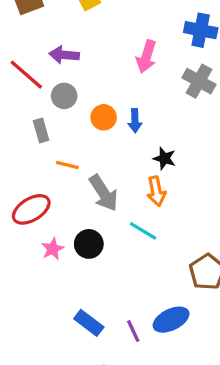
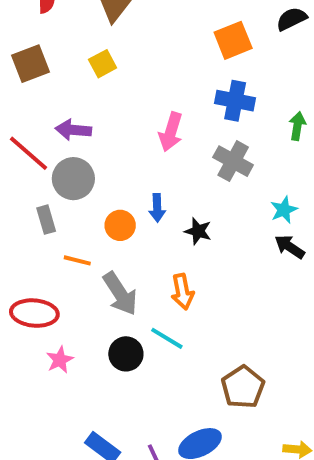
gray circle: (64, 96) -> (73, 179), size x1.4
orange circle: (104, 117) -> (120, 225), moved
black star: (164, 158) -> (198, 231), moved
red ellipse: (31, 209) -> (34, 313), turned 36
black circle: (89, 244) -> (126, 354), moved

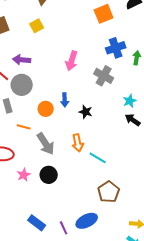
blue cross: (235, 101) -> (116, 48), moved, turned -30
cyan line: (167, 338) -> (98, 158), moved
pink star: (60, 360) -> (24, 175), moved

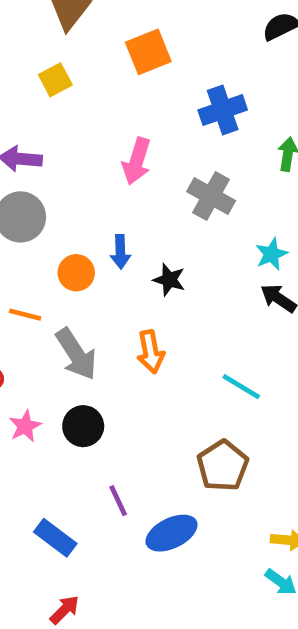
orange square: (104, 14) -> (148, 52), moved
blue cross: (116, 48) -> (223, 110), moved
cyan line: (98, 158) -> (241, 387), moved
purple line: (64, 228) -> (118, 501), moved

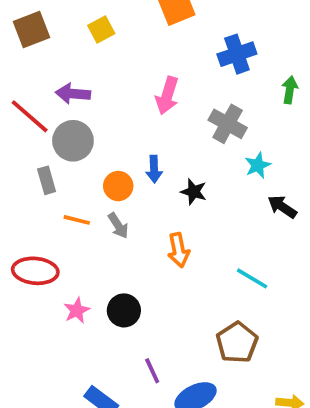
cyan star: (271, 254) -> (258, 165), moved
gray arrow: (76, 354) -> (118, 226), moved, size x0.6

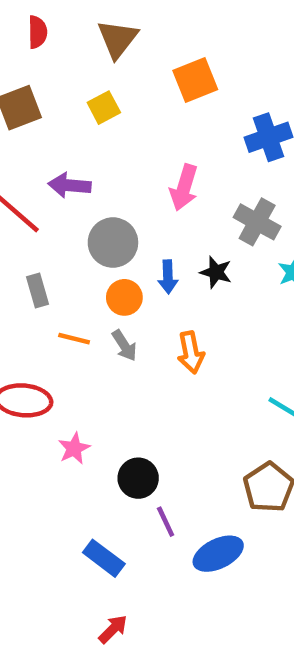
gray circle: (73, 141) -> (113, 243), moved
black star: (194, 192) -> (216, 272), moved
orange arrow: (179, 250) -> (191, 352), moved
black circle: (124, 310) -> (138, 478), moved

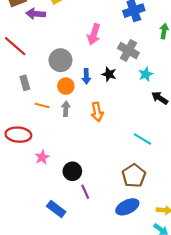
purple arrow: (69, 185) -> (36, 14), moved
gray arrow: (124, 345) -> (66, 109), turned -144
blue ellipse: (218, 554) -> (127, 207), moved

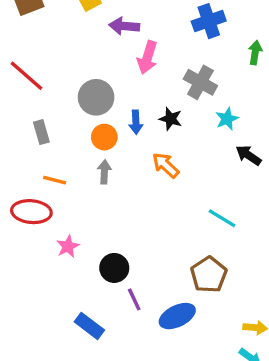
purple arrow: (36, 14) -> (124, 26), moved
orange line: (42, 105) -> (55, 180), moved
orange arrow: (97, 112) -> (166, 165), moved, turned 144
blue ellipse: (127, 207) -> (177, 316), moved

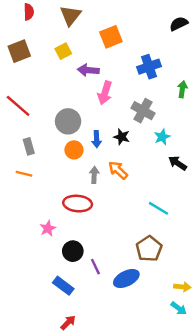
gray arrow: (104, 172) -> (94, 175), moved
orange line: (55, 180) -> (24, 174), moved
red ellipse: (31, 212) -> (78, 204), moved
black circle: (114, 268) -> (73, 251), moved

